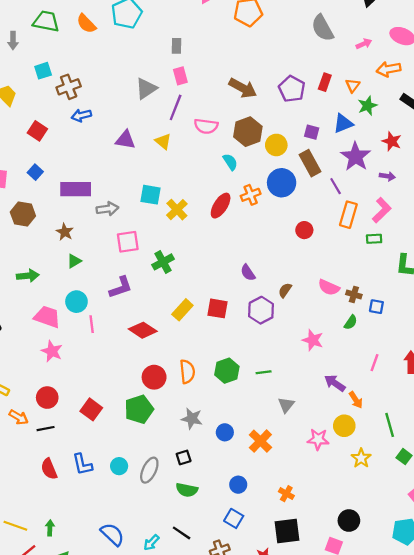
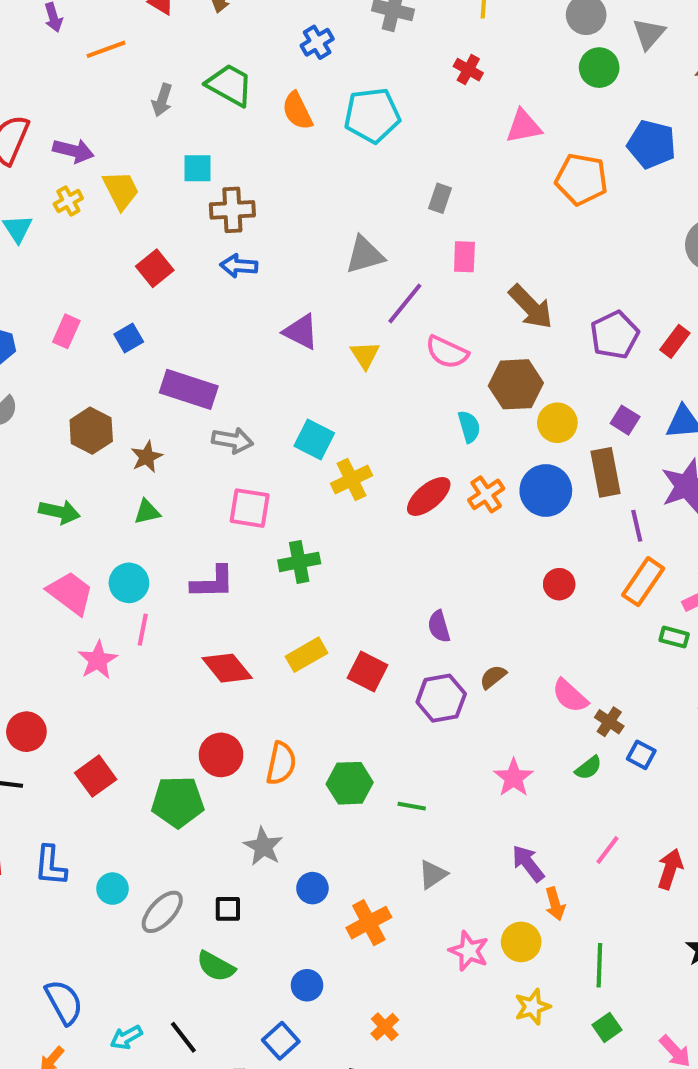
pink rectangle: (180, 76) -> (464, 257), moved
orange cross: (251, 195) -> (486, 494), turned -30
brown hexagon: (23, 214) -> (91, 431), moved
pink star: (52, 351) -> (98, 660), moved

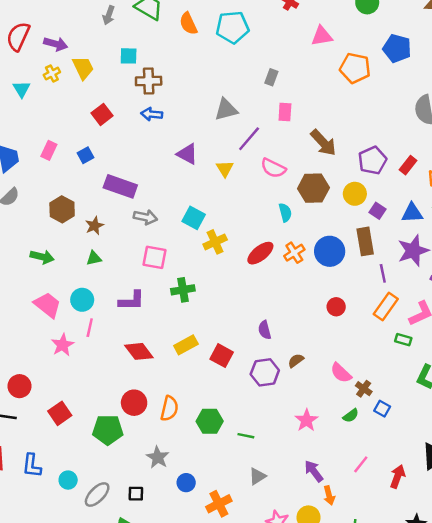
yellow circle: (557, 423) -> (355, 194), moved

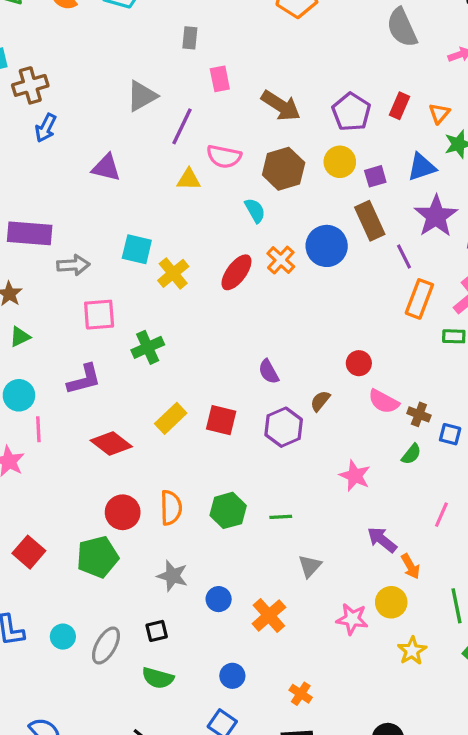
blue arrow: (152, 114) -> (46, 128), turned -54
yellow triangle: (225, 169) -> (189, 179), moved, turned -42
purple square: (377, 211) -> (375, 176), turned -35
red circle: (336, 307) -> (359, 363), moved

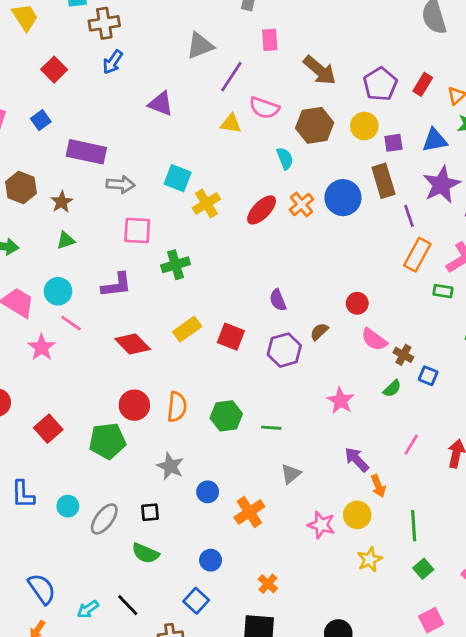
pink line: (38, 429) -> (71, 323), turned -60

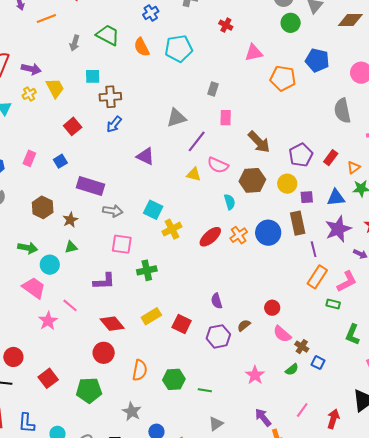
cyan circle: (58, 291) -> (50, 265), moved
red circle: (134, 405) -> (104, 353), moved

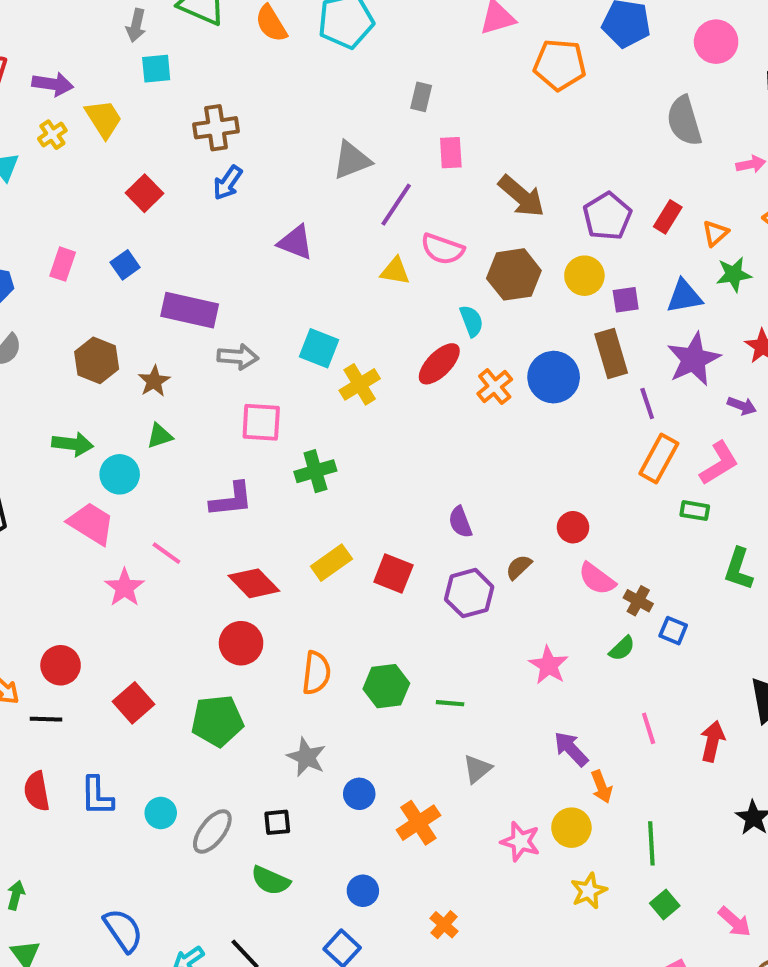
cyan square: (93, 76) -> (156, 69), moved
red ellipse: (210, 237) -> (439, 364), moved
pink line: (302, 410) -> (649, 728), turned -49

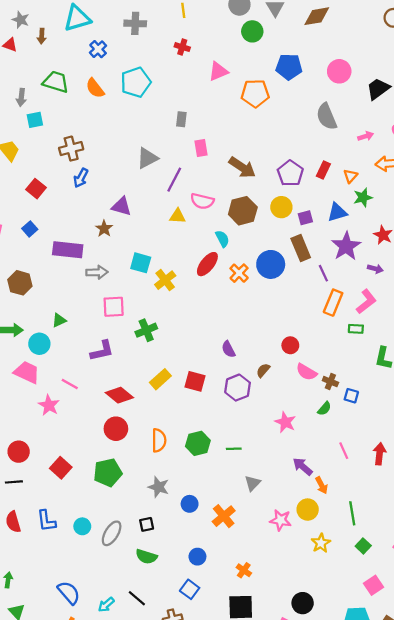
brown star: (154, 381) -> (104, 229), moved

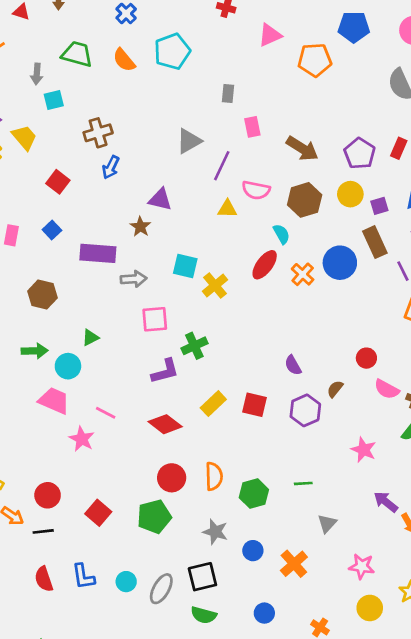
purple L-shape: (102, 351) -> (165, 371), moved
red circle: (116, 429) -> (172, 478), moved
green hexagon: (198, 443) -> (254, 494), moved
yellow circle: (308, 510) -> (370, 608), moved
black square: (147, 524) -> (202, 577), size x1.6

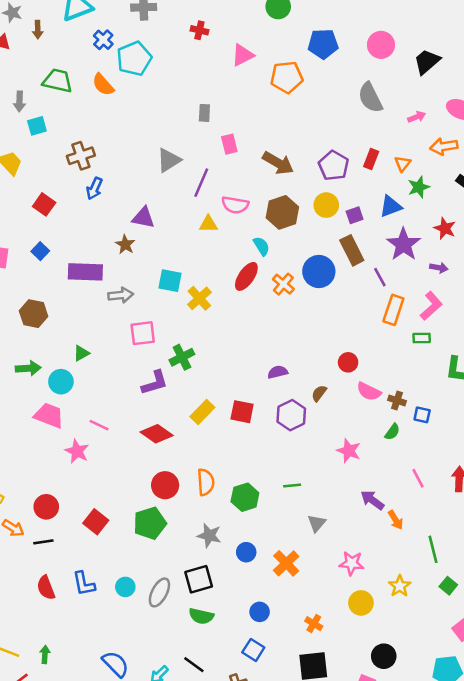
cyan pentagon: (172, 51) -> (134, 59), moved
purple semicircle: (293, 365) -> (278, 372), turned 108

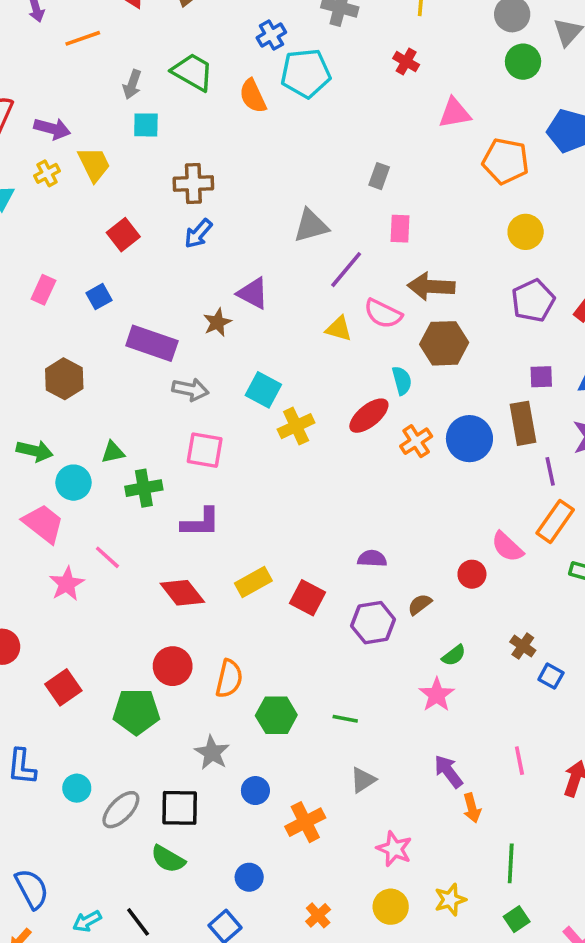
brown arrow: (278, 163) -> (431, 286), moved, turned 136
yellow circle: (326, 205) -> (526, 232), moved
green cross: (182, 357) -> (144, 488), moved
pink semicircle: (369, 392) -> (507, 547), moved
green semicircle: (392, 432) -> (454, 655), moved

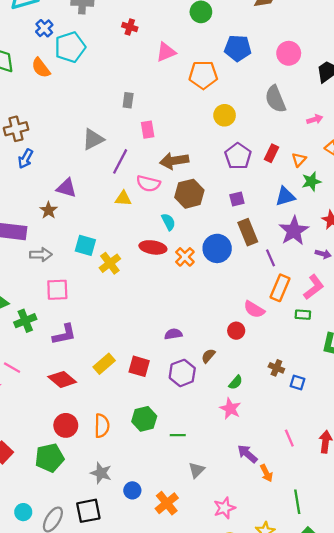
purple square: (541, 377) -> (237, 199), moved
red ellipse: (369, 416) -> (153, 247), turned 60
green hexagon: (276, 715) -> (144, 419), moved
pink star: (394, 849) -> (224, 508), turned -30

